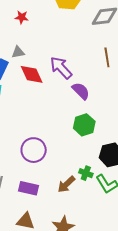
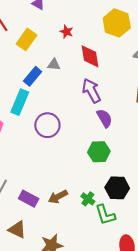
red diamond: (32, 74) -> (90, 56), moved
purple circle: (34, 150) -> (47, 125), moved
brown arrow: (66, 184) -> (58, 197), moved

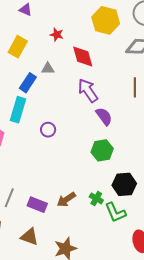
purple circle: (47, 125) -> (48, 130), size x0.6

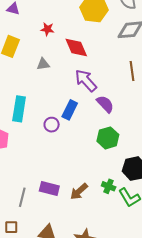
blue rectangle: (28, 83) -> (70, 110), moved
purple rectangle: (37, 205) -> (49, 188), moved

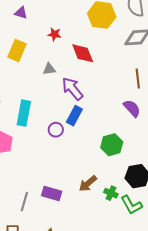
purple arrow: (86, 80) -> (72, 89), moved
purple semicircle: (105, 104) -> (132, 108), moved
brown arrow: (79, 191) -> (88, 184), moved

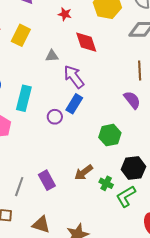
red star: (54, 34) -> (65, 14), moved
purple rectangle: (52, 194) -> (47, 180), turned 42
green L-shape: (131, 205) -> (126, 196), turned 85

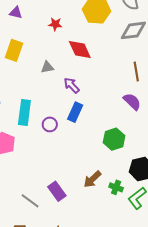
purple arrow: (74, 77) -> (72, 85), size x0.7
purple circle: (55, 117) -> (50, 124), moved
gray line: (19, 187) -> (30, 201), turned -66

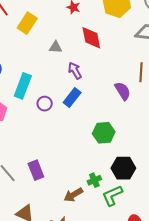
purple semicircle: (132, 102) -> (123, 91), moved
brown arrow: (92, 179) -> (73, 195), moved
green cross: (116, 187) -> (94, 180), turned 32

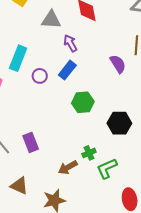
gray triangle: (56, 47) -> (51, 20), size x1.5
green hexagon: (104, 133) -> (83, 102), moved
black hexagon: (123, 168) -> (119, 123), moved

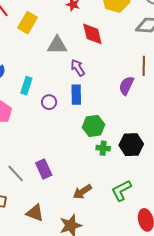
cyan rectangle: (18, 58) -> (26, 86), size x0.7
purple semicircle: (118, 64) -> (126, 86), turned -120
blue rectangle: (67, 70) -> (76, 95), turned -36
green cross: (89, 153) -> (103, 148), moved, turned 32

